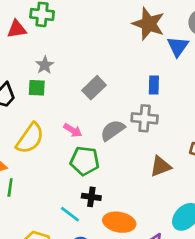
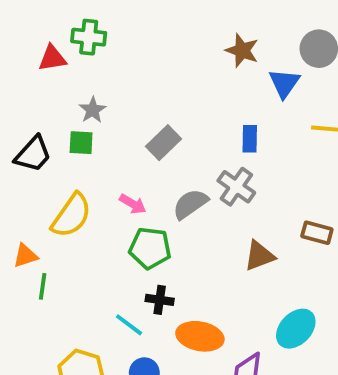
brown star: (149, 24) -> (242, 51), size x0.7
gray cross: (145, 118) -> (236, 187), turned 30

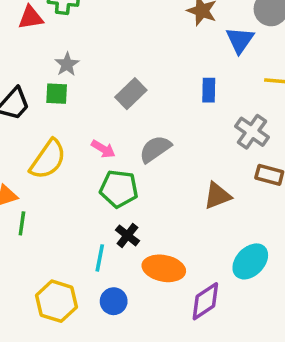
gray cross: (236, 187) -> (252, 132), moved
black cross: (160, 300) -> (127, 235), turned 30
cyan line: (129, 325) -> (100, 258), turned 64

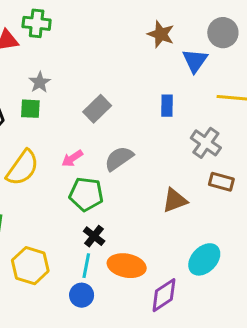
pink arrow: (103, 149) -> (72, 158), turned 115
cyan line: (100, 258) -> (86, 266), moved
yellow hexagon: (57, 301) -> (30, 266), moved

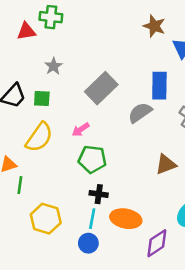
blue rectangle: (167, 106) -> (159, 86), size x1.5
green square: (30, 109) -> (42, 98), moved
gray rectangle: (97, 109) -> (101, 88), size x1.4
gray semicircle: (119, 158) -> (140, 113), moved
black cross: (94, 236) -> (99, 194), turned -30

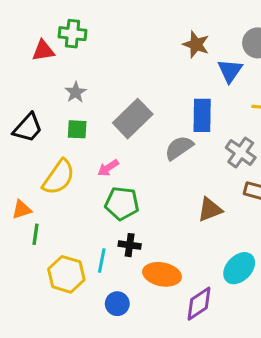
green square: (42, 98) -> (77, 129), moved
cyan line: (92, 219) -> (102, 260), moved

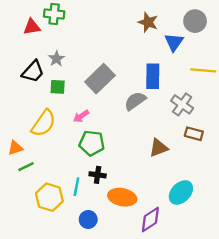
black trapezoid: (28, 128) -> (33, 72), moved
green line: (35, 234) -> (26, 167), turned 56

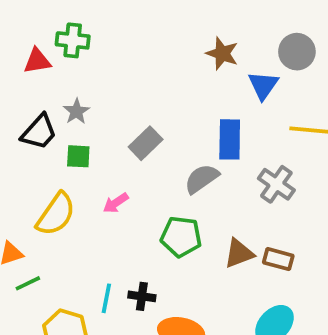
gray rectangle: (100, 79) -> (146, 143), size x0.7
brown rectangle: (194, 134) -> (278, 259), moved
green pentagon: (92, 143) -> (181, 237), moved
cyan line: (76, 187) -> (106, 298), moved

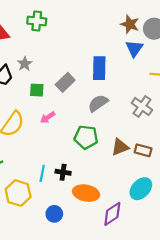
green cross: (73, 40) -> (37, 21), moved
brown star: (222, 53) -> (130, 24), moved
blue rectangle: (230, 139) -> (99, 68), moved
green square: (78, 156) -> (37, 90), moved

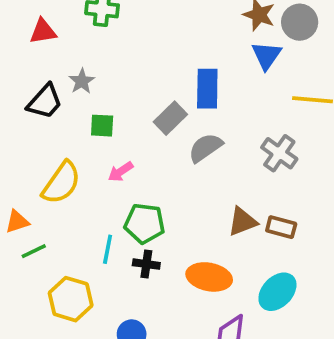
gray rectangle: (65, 82) -> (170, 118), moved
green pentagon: (86, 137) -> (145, 223), moved
cyan line: (42, 173) -> (108, 249), moved
orange ellipse: (86, 193) -> (209, 277), moved

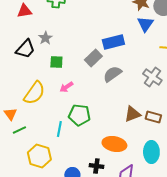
blue rectangle: (207, 89) -> (113, 42), turned 75
orange triangle: (17, 222) -> (10, 114), turned -48
black cross: (146, 264) -> (96, 166), moved
cyan ellipse: (277, 292) -> (151, 152), turned -45

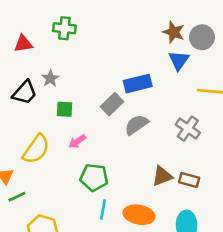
cyan line: (59, 129) -> (103, 210), moved

